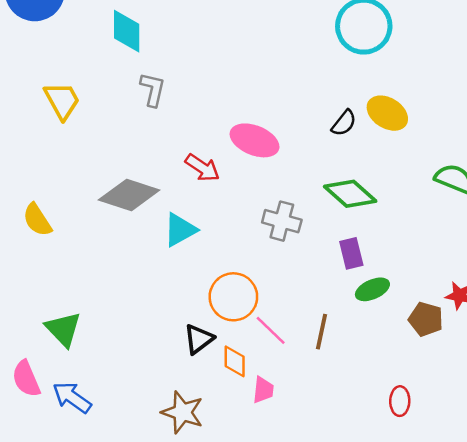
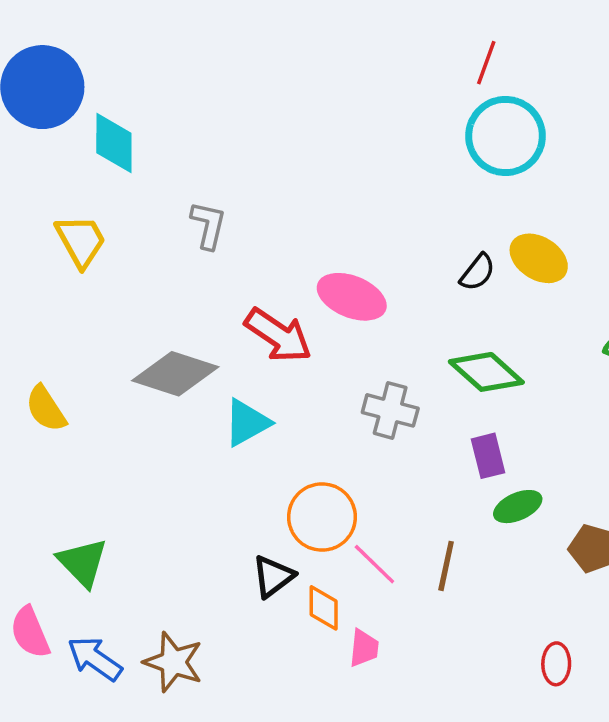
cyan diamond: (127, 31) -> (114, 143), moved
red arrow: (202, 168) -> (278, 335), size x1.4
brown star: (182, 412) -> (173, 662), moved

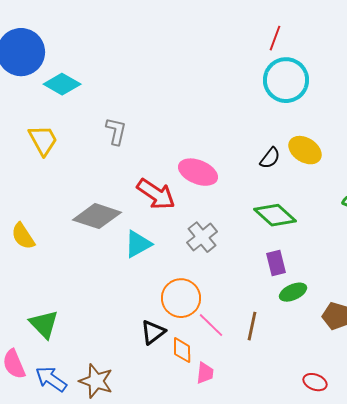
cyan diamond: (114, 143) -> (62, 84), turned -60
gray cross: (390, 410) -> (202, 237), moved, turned 36
red ellipse: (556, 664) -> (315, 382), turned -70

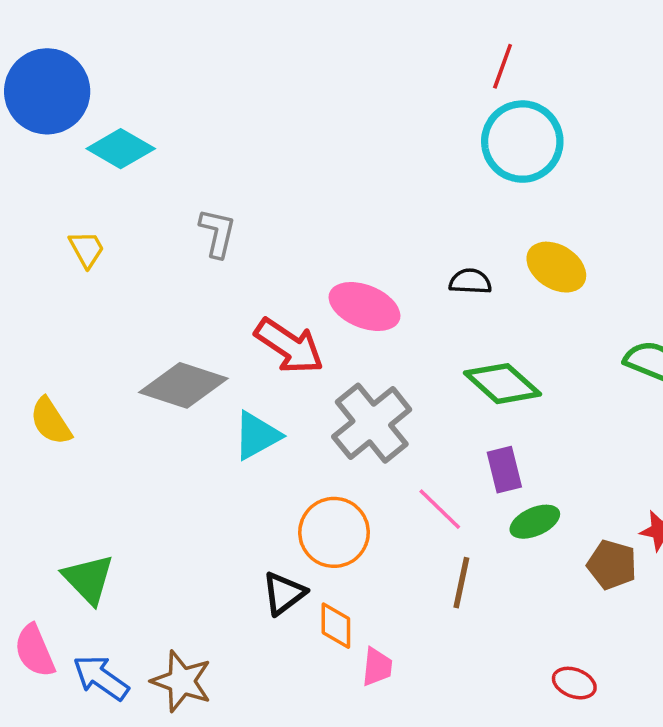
yellow trapezoid: (43, 140) -> (87, 249), size x0.7
black semicircle: (270, 158) -> (470, 281), moved, turned -125
gray cross: (202, 237) -> (372, 423), size x1.4
pink line: (211, 325) -> (440, 509), moved

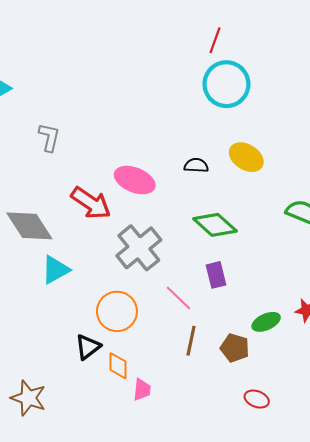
gray diamond: (183, 385) -> (29, 226), turned 39
cyan triangle: (257, 436) -> (55, 270), moved
green ellipse: (535, 522) -> (266, 322), moved
brown pentagon: (612, 565) -> (235, 348), moved

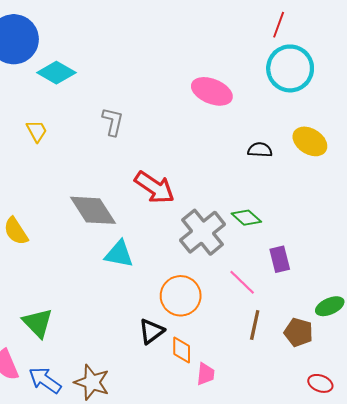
pink ellipse: (135, 180) -> (212, 91), moved
green diamond: (215, 225) -> (246, 218), moved, size x0.7
cyan triangle: (55, 270) -> (119, 254), turned 40

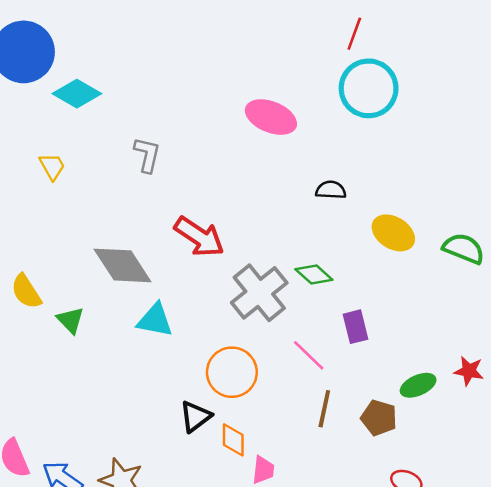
yellow ellipse: (310, 141) -> (393, 233), moved
green triangle: (38, 323) -> (70, 320), moved, size x0.7

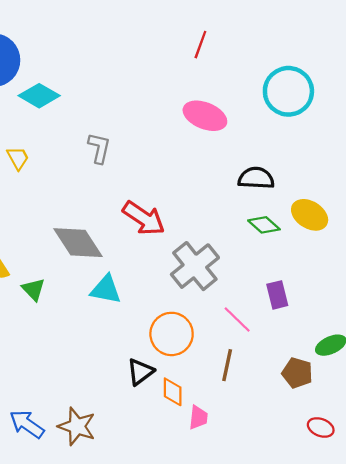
red line: (354, 34) -> (200, 45), moved
black semicircle: (331, 190) -> (256, 178), size x1.4
green diamond: (314, 275) -> (264, 225), moved
brown line: (324, 409) -> (227, 365), moved

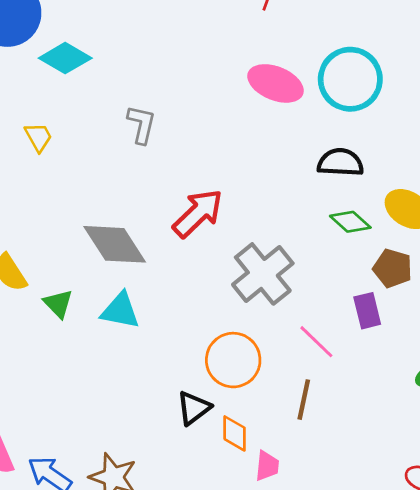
cyan circle: (288, 91) -> (350, 79), moved
red arrow: (144, 218) -> (198, 213), turned -78
cyan triangle: (106, 289) -> (120, 311), moved
brown pentagon: (297, 373) -> (393, 268), moved

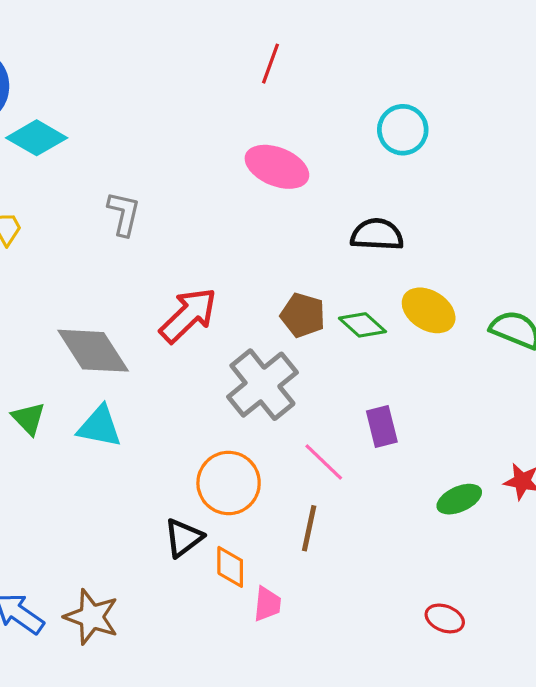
cyan circle: (350, 79) -> (403, 130), moved, size x0.7
black semicircle: (340, 162) -> (377, 235), moved
brown pentagon: (393, 268) -> (303, 315), moved

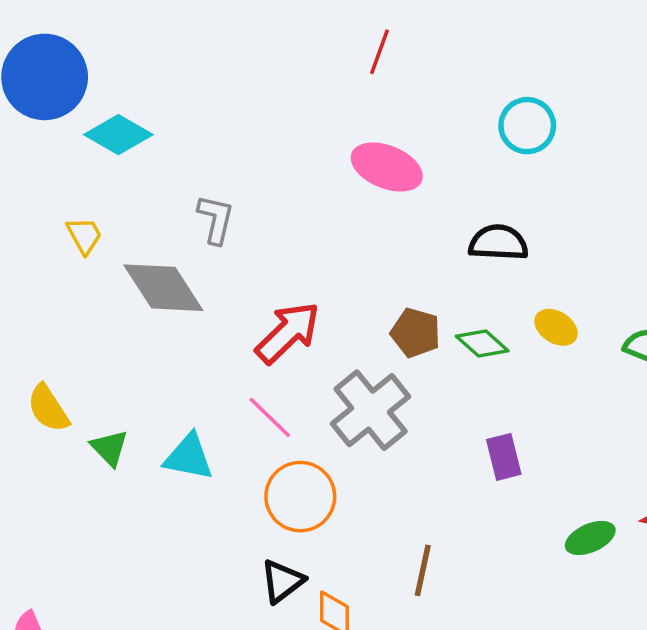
yellow ellipse: (429, 310) -> (556, 327), size x0.7
gray diamond: (93, 351) -> (163, 288), moved
pink line: (324, 462) -> (270, 417), moved
orange circle: (229, 483) -> (300, 497), moved

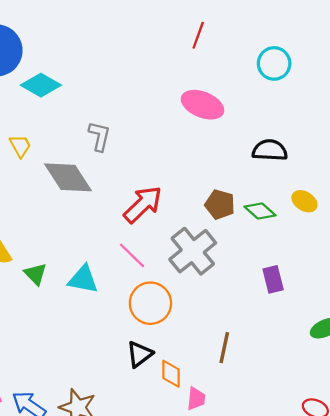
cyan circle: (527, 126) -> (274, 63), moved

